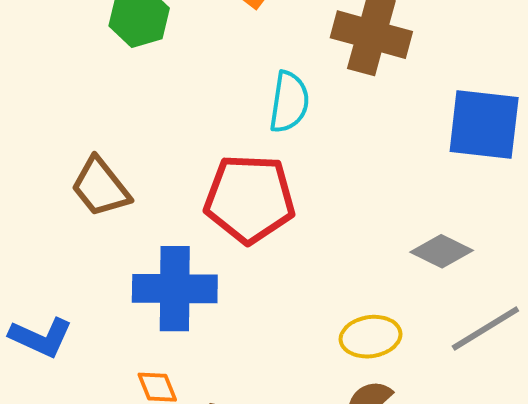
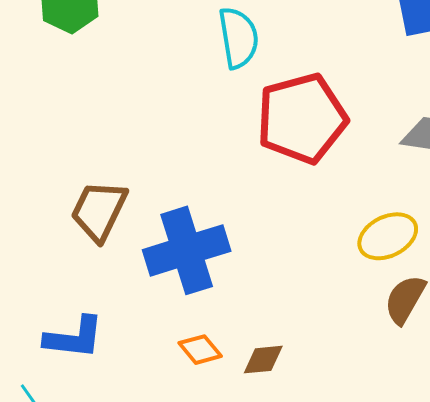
brown trapezoid: (101, 187) -> (99, 211), moved, turned 82
red pentagon: (250, 199) -> (302, 118), moved

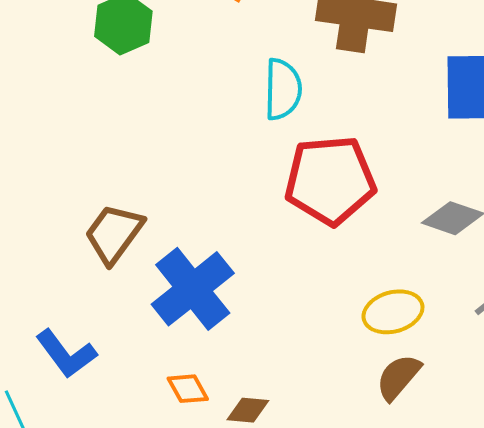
blue cross: (187, 250) -> (193, 289), turned -32
blue L-shape: (74, 338) -> (66, 354), turned 36

